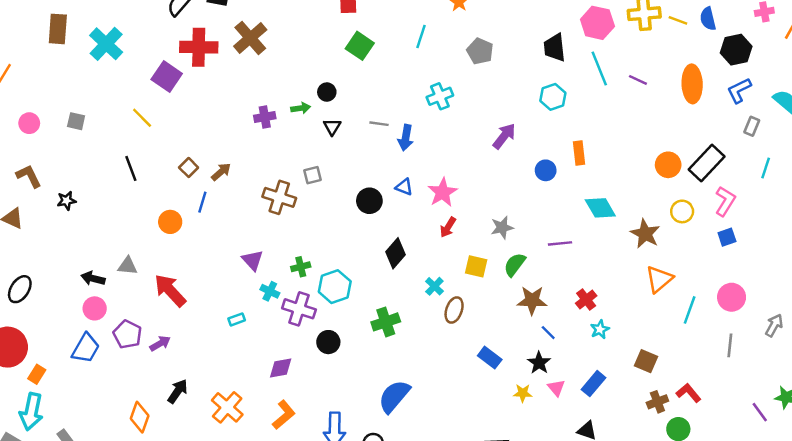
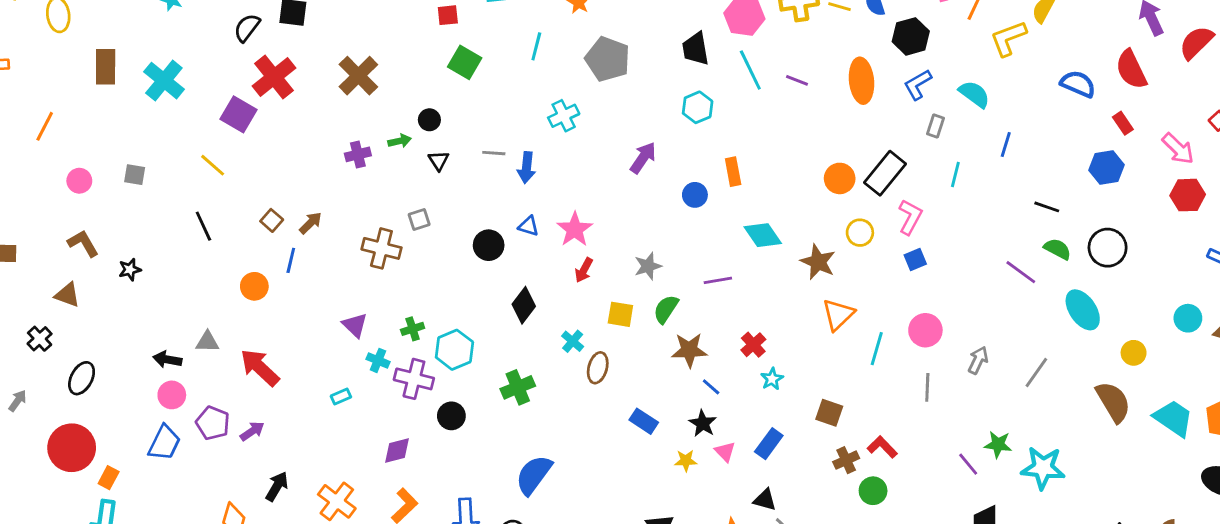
brown cross: (250, 38) -> (358, 76), moved
red cross: (199, 47) -> (274, 77), turned -36
gray pentagon: (480, 51) -> (608, 59), size x1.4

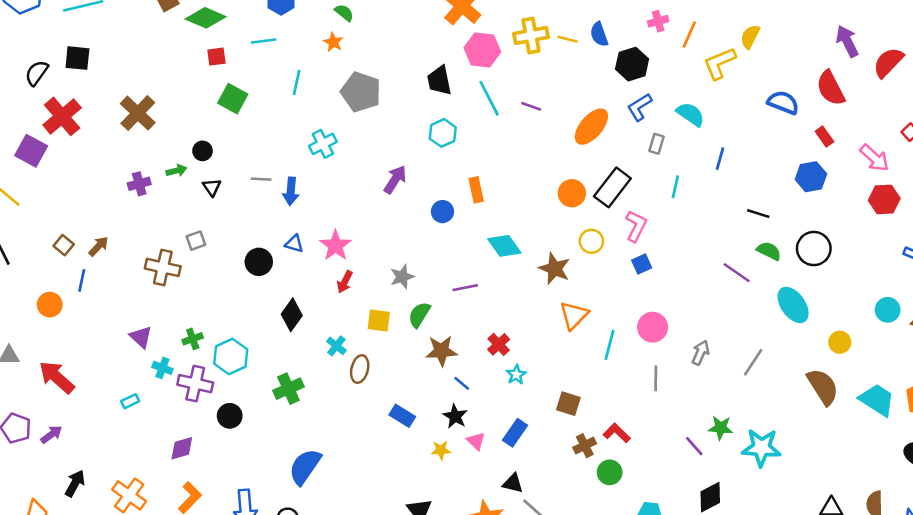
orange ellipse: (861, 81) -> (591, 127), moved, turned 48

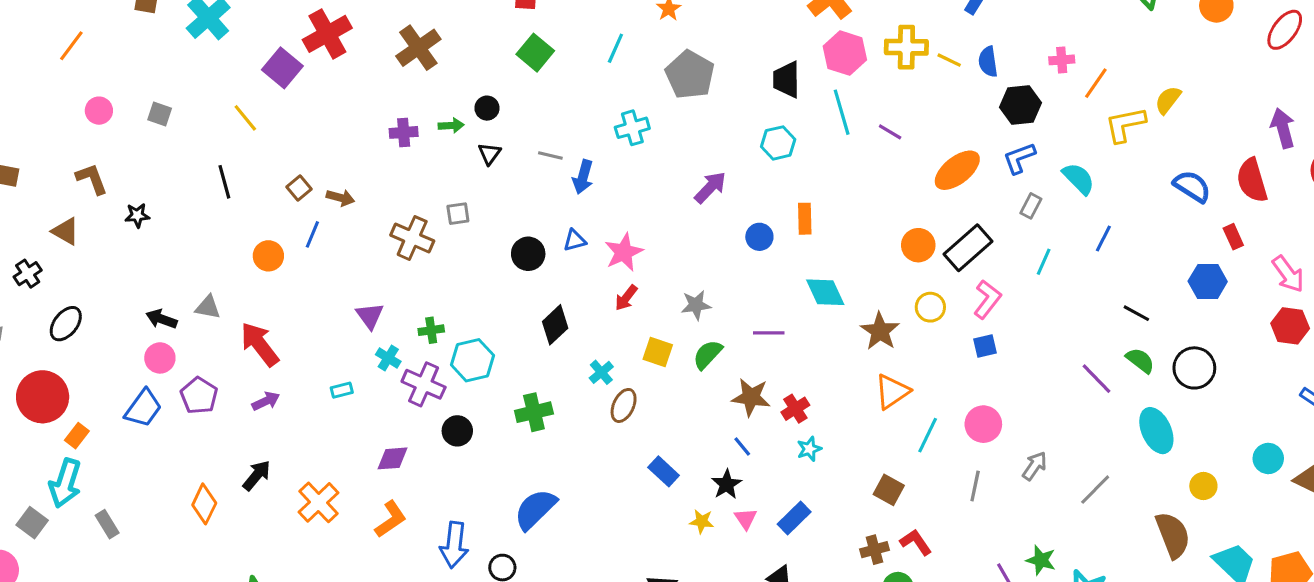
blue triangle: (294, 244) -> (575, 240), turned -42
brown arrow: (99, 246) -> (340, 198), turned 50
brown star: (441, 351) -> (751, 397), moved
brown square: (568, 404) -> (889, 490), moved
purple arrow: (51, 435) -> (266, 401), moved

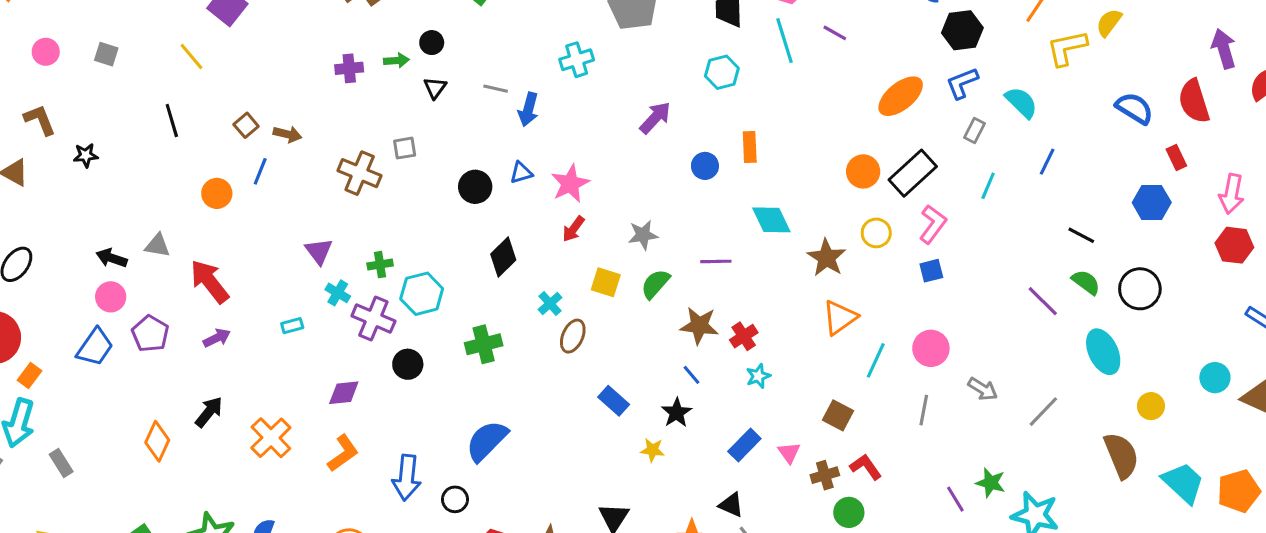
purple line: (890, 132) -> (835, 33), moved
pink arrow: (1288, 274) -> (1232, 194), turned 48
gray arrow: (1035, 466) -> (983, 389), turned 88
pink triangle: (746, 519) -> (789, 453), moved

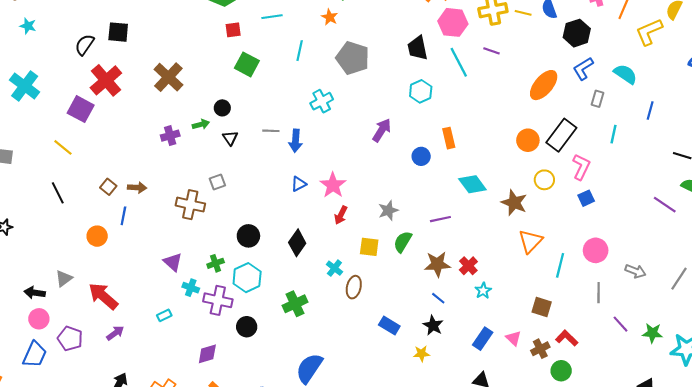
black circle: (475, 187) -> (248, 236), moved
gray triangle: (158, 245) -> (64, 278), turned -36
purple line: (955, 499) -> (620, 324), moved

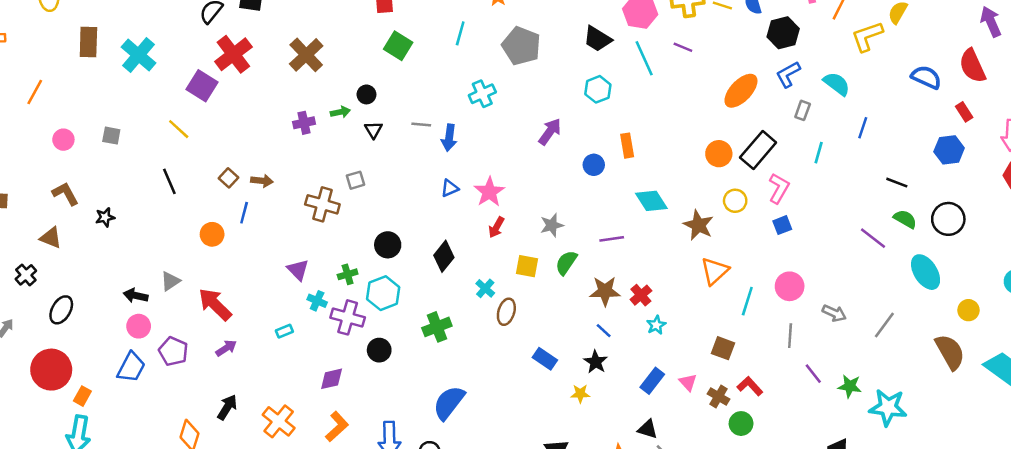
black trapezoid: (418, 48) -> (597, 39), turned -50
brown cross: (540, 349) -> (718, 397), turned -36

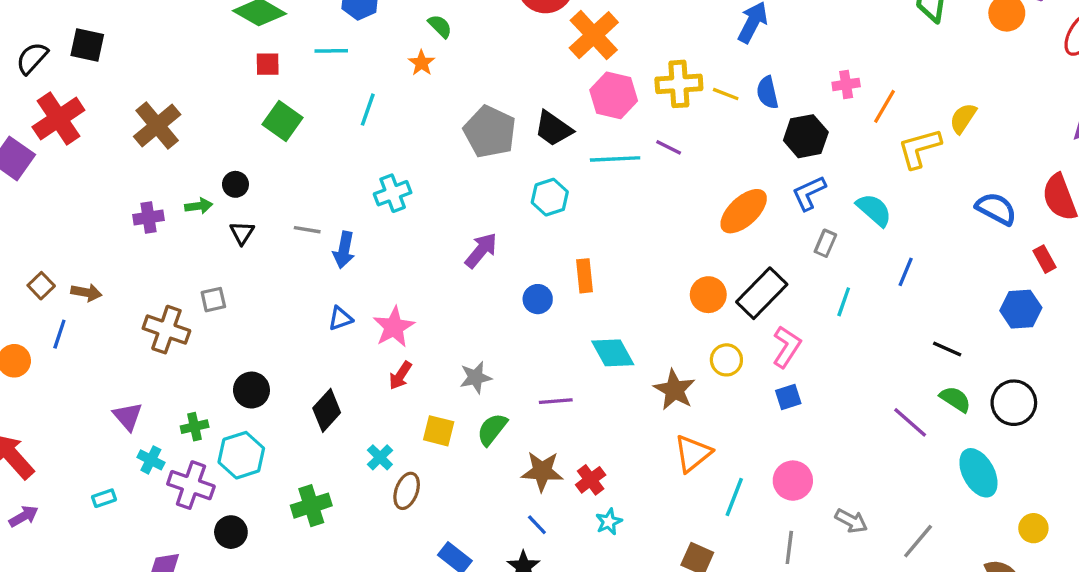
gray pentagon: (521, 46) -> (490, 132), moved
cyan line: (644, 58) -> (615, 159), turned -72

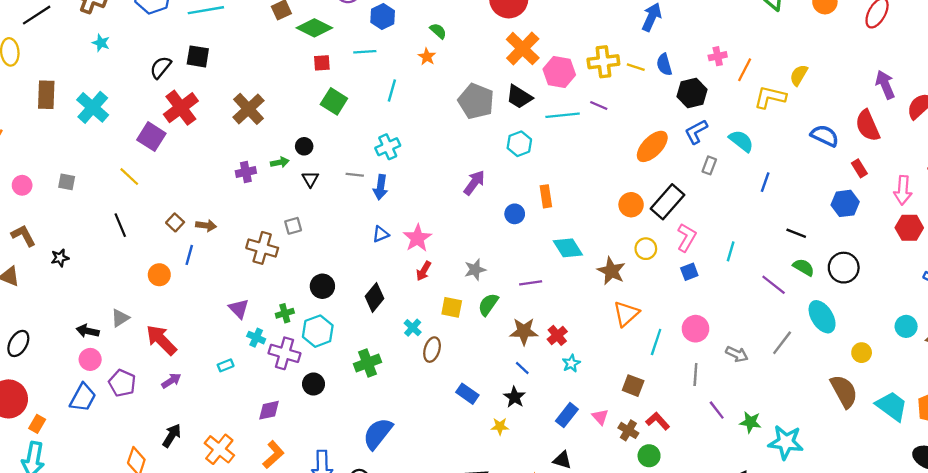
orange cross: (594, 35) -> (523, 49), moved
yellow L-shape: (919, 148) -> (770, 97), turned 32
cyan cross: (393, 193) -> (388, 147), moved
cyan line: (844, 302) -> (731, 251), moved
gray line: (918, 541) -> (782, 343), moved

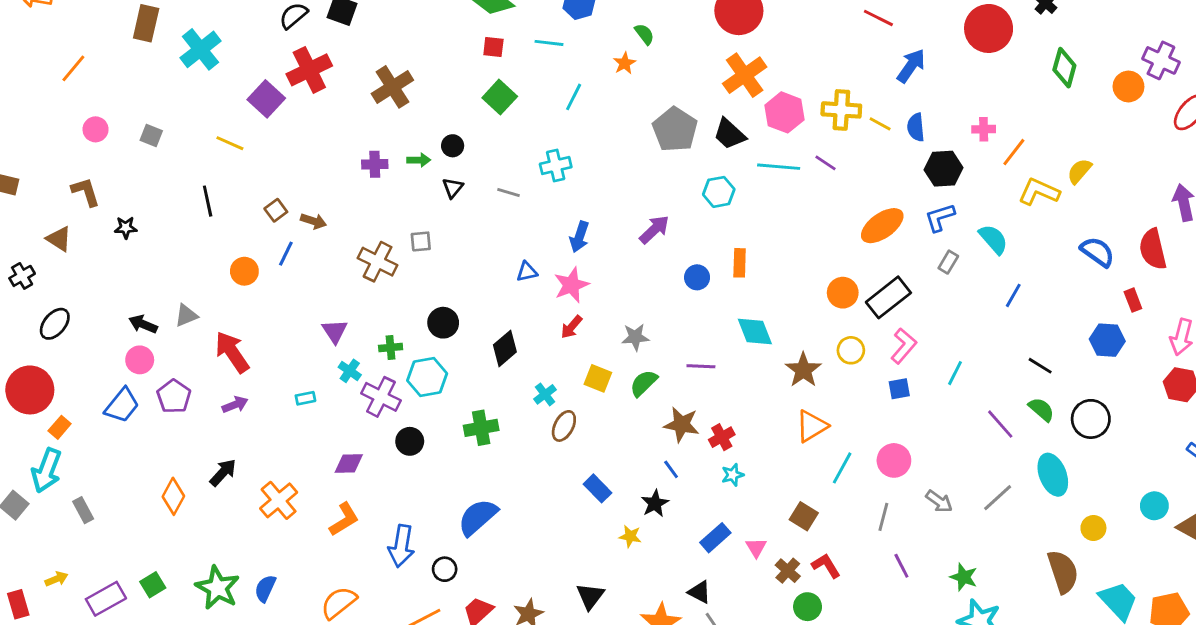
yellow line: (129, 177) -> (230, 143), turned -30
blue arrow: (381, 187) -> (579, 237), moved
green star: (750, 422) -> (964, 577), moved

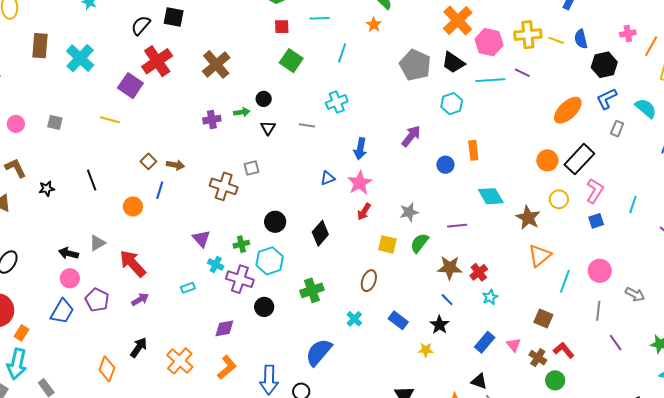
black line: (208, 201) -> (92, 180), moved
cyan cross: (545, 394) -> (354, 319), moved

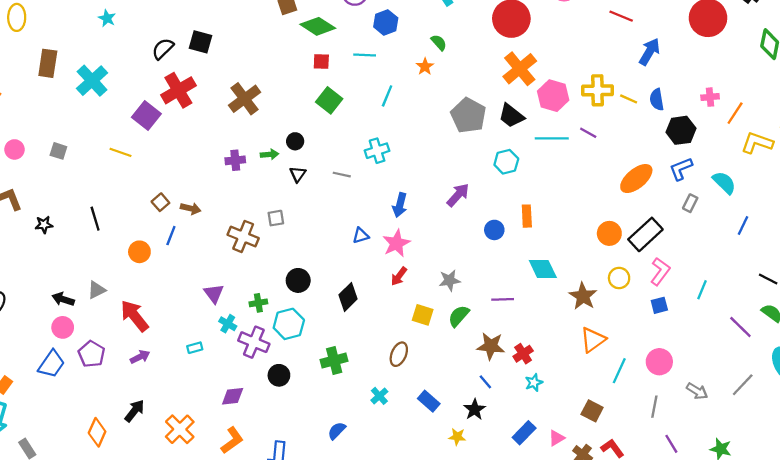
pink triangle: (514, 345) -> (556, 438), turned 35
blue semicircle: (319, 352) -> (337, 431), size x0.6

